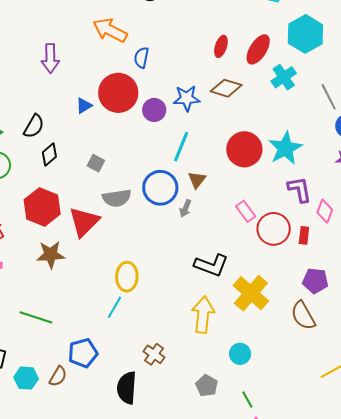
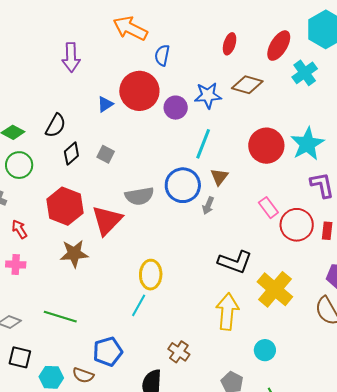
red ellipse: (221, 46) -> (230, 44), moved
gray square: (96, 163) -> (106, 154), moved
brown semicircle: (58, 376) -> (83, 375), turned 80

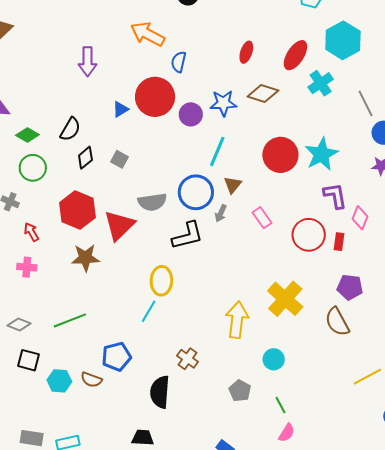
pink rectangle: (268, 208) -> (262, 218), moved
black L-shape: (235, 262) -> (188, 236), moved, turned -36
green line: (60, 317) -> (70, 320), turned -40

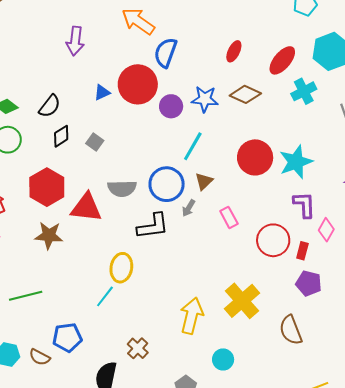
blue semicircle: (179, 62) -> (166, 53), size x1.4
red triangle: (119, 225) -> (86, 208), turned 44
purple pentagon: (350, 287) -> (309, 283), moved

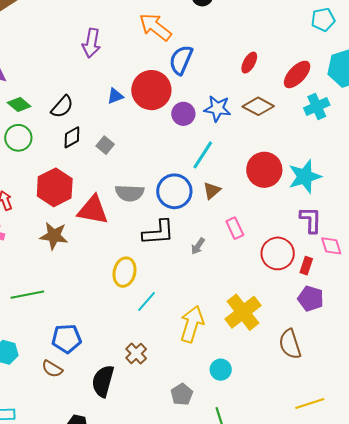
gray arrow: (189, 208) -> (198, 246), moved
pink diamond: (326, 230) -> (331, 246), turned -50
cyan line: (105, 296) -> (147, 301), moved
brown semicircle: (40, 357) -> (52, 369), moved

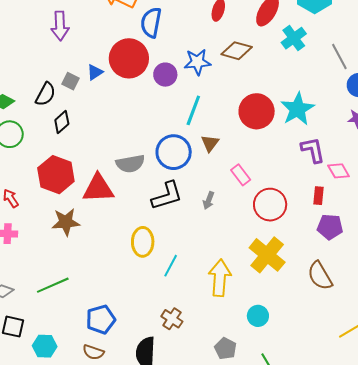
gray square: (105, 145) -> (71, 81), moved
red circle: (278, 253) -> (270, 205), moved

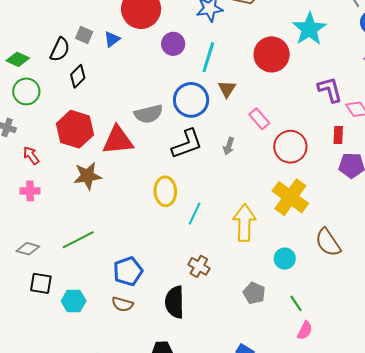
blue triangle: (95, 72) -> (112, 39), moved
purple circle: (165, 75) -> (173, 44), moved
cyan star: (297, 109) -> (309, 29), moved
brown semicircle: (320, 276) -> (328, 242), moved

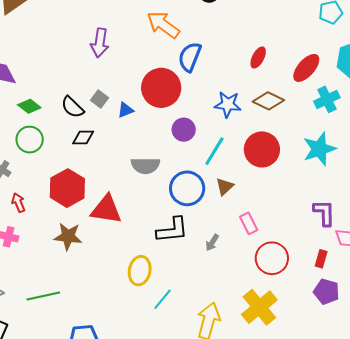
black semicircle: (60, 49) -> (72, 107), turned 95
red circle: (272, 54) -> (262, 149), moved
black diamond: (78, 76) -> (83, 137), turned 30
gray semicircle: (149, 114) -> (145, 166), moved

